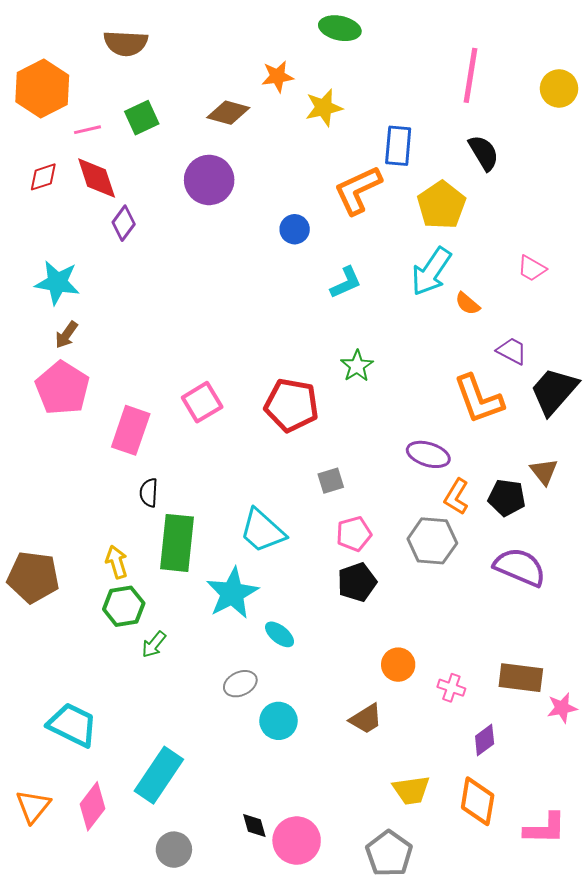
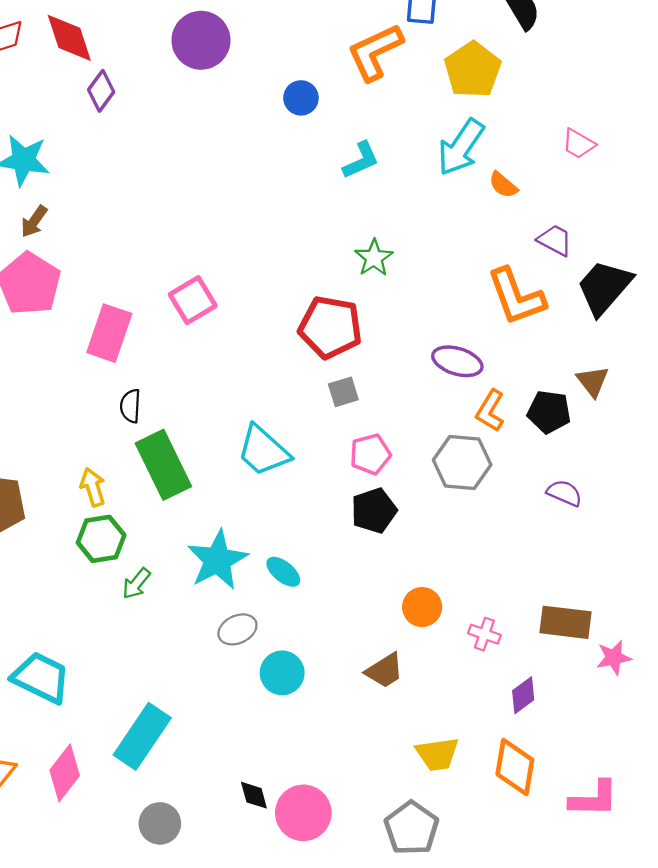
red pentagon: (292, 405) -> (330, 327), moved
green rectangle: (177, 543) -> (163, 465), turned -32
purple semicircle: (520, 567) -> (564, 493), size x0.6
cyan star: (232, 593) -> (217, 560), moved

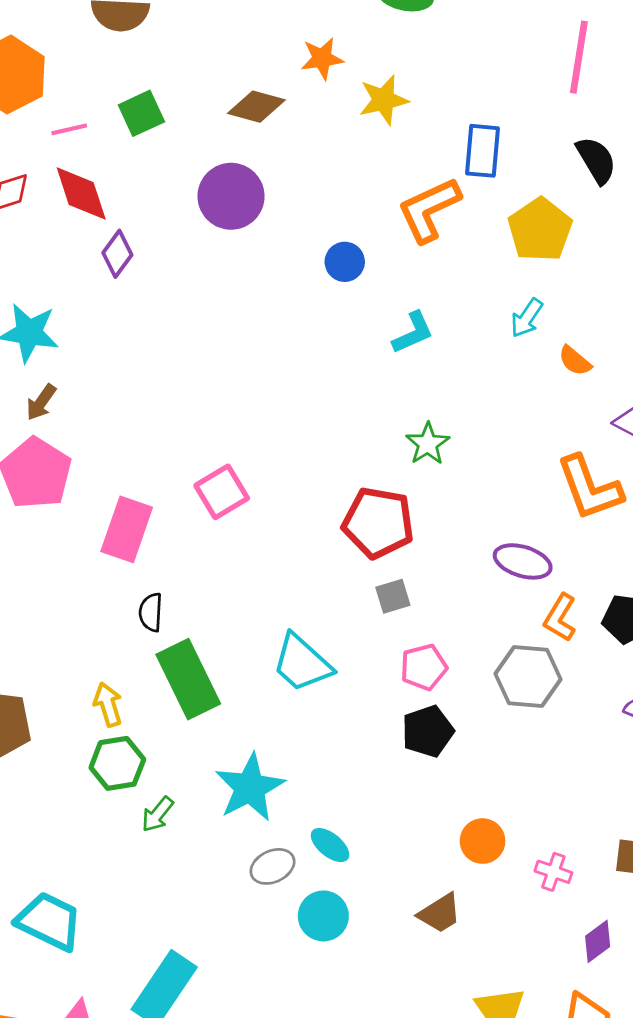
cyan arrow: (461, 147) -> (527, 318), size x0.6
cyan ellipse: (283, 572) -> (330, 845), moved

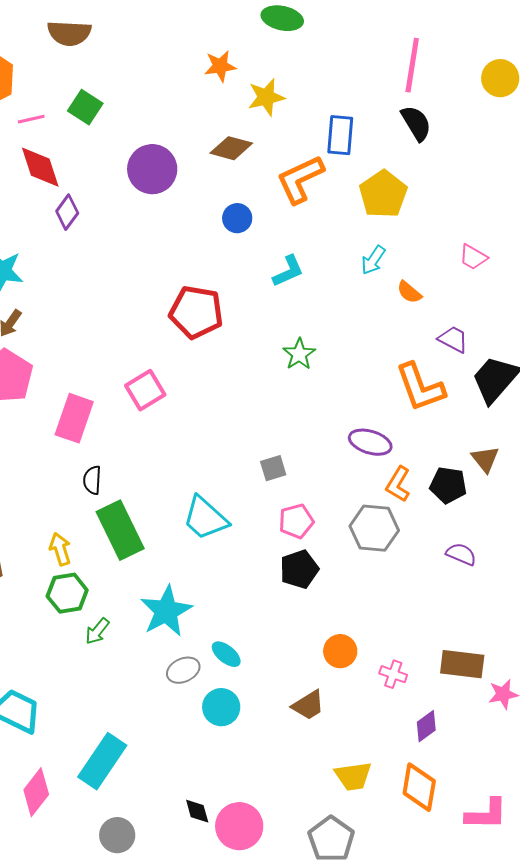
brown diamond: (256, 107) -> (231, 148), moved
green square: (141, 113) -> (85, 107), turned -32
black semicircle: (596, 160) -> (416, 123), moved
red pentagon: (378, 523) -> (196, 312), moved

